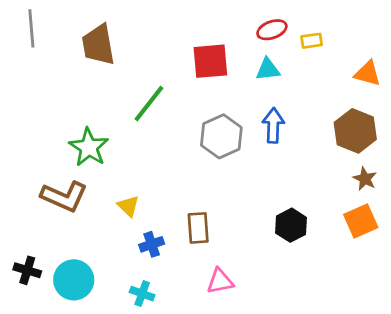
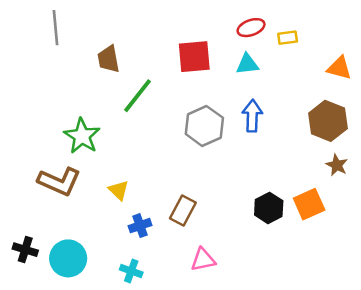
gray line: (31, 28) -> (56, 28), moved
brown trapezoid: (98, 45) -> (108, 59), moved, size x0.7
orange square: (361, 221) -> (309, 204), moved
brown rectangle: (198, 228) -> (183, 210), turned 32

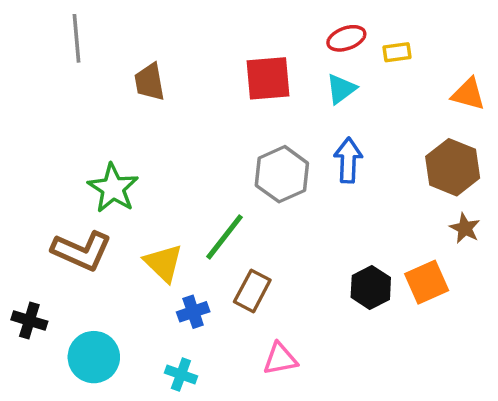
cyan triangle: (247, 64) -> (341, 89), turned -30
green line: (137, 96) -> (224, 237), moved
yellow triangle: (119, 190) -> (163, 263), size x1.4
black cross: (25, 250) -> (29, 321), moved

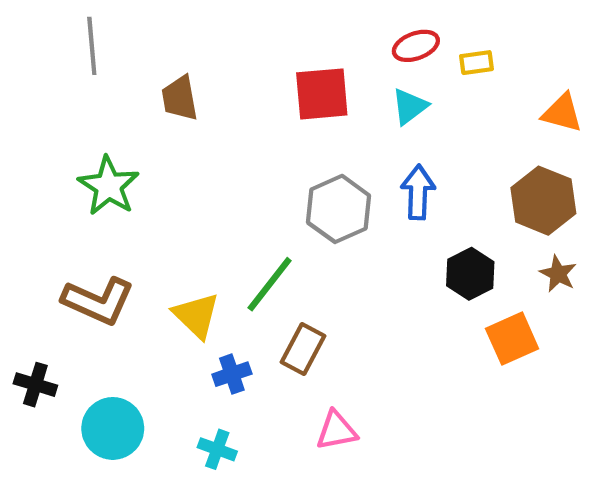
green star: (113, 188) -> (109, 186), moved
black hexagon: (371, 287) -> (470, 274), moved

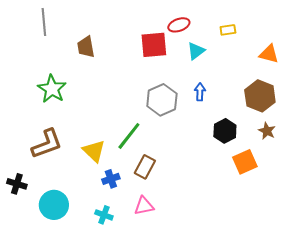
red ellipse: (416, 46) -> (179, 25), moved
blue arrow: (418, 192) -> (200, 92), size x0.7
brown L-shape: (98, 301) -> (47, 144), turned -44
pink triangle: (336, 431) -> (144, 206), moved

